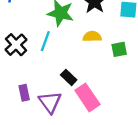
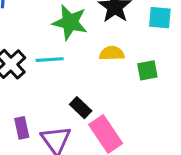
cyan line: (45, 41) -> (50, 60), turned 66

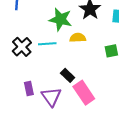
yellow semicircle: (112, 53) -> (78, 38), moved

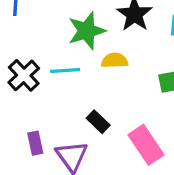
green star: (60, 19) -> (87, 31), turned -30
pink rectangle: (84, 93) -> (146, 145), moved

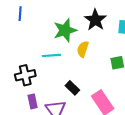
yellow semicircle: (115, 61) -> (83, 49), turned -70
black cross: (24, 75) -> (25, 75), moved, turned 30

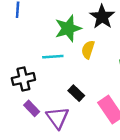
purple rectangle: (33, 101) -> (32, 108), turned -32

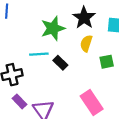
yellow semicircle: (88, 50) -> (86, 43), moved
black rectangle: (76, 93) -> (60, 63), moved

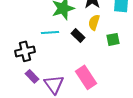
black rectangle: (60, 63) -> (78, 35), moved
pink rectangle: (92, 103) -> (86, 77), moved

